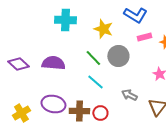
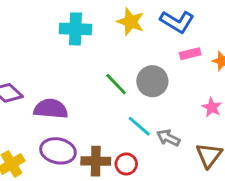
yellow star: (103, 29) -> (131, 22), moved
purple semicircle: (53, 63) -> (51, 109), moved
cyan line: (95, 82) -> (139, 126), moved

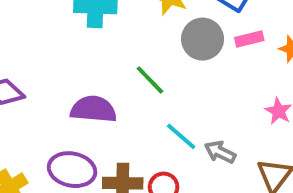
gray circle: (152, 81) -> (203, 39), moved
purple semicircle: (51, 109) -> (93, 109), moved

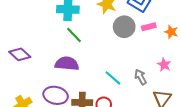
green line: (150, 80) -> (74, 35), moved
gray arrow: (220, 152) -> (141, 77), moved, turned 35

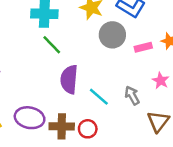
pink rectangle: (149, 27) -> (143, 47), moved
purple semicircle: (67, 64) -> (69, 79), moved, turned -90

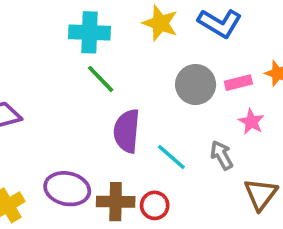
gray circle: (112, 35) -> (196, 85), moved
pink star: (161, 81) -> (251, 122), moved

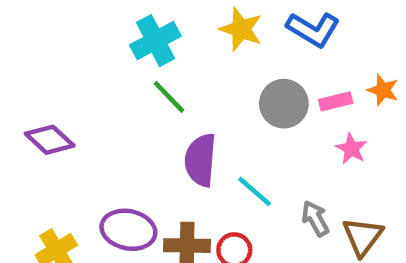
cyan cross: (90, 32) -> (155, 41), turned -30
gray arrow: (222, 155) -> (315, 218), moved

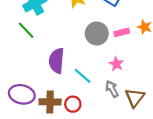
green line: (169, 97) -> (26, 30), moved
pink star: (351, 149) -> (116, 64), moved

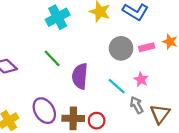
green line: (26, 30) -> (52, 58), moved
cyan line: (83, 76) -> (117, 86), moved
purple ellipse: (22, 94) -> (44, 111), turned 45

